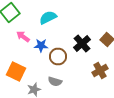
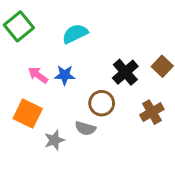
pink arrow: (23, 36) -> (38, 75), moved
brown circle: (58, 56) -> (102, 103), moved

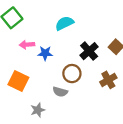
cyan semicircle: (75, 34) -> (64, 23), moved
pink arrow: (38, 75) -> (27, 45), moved, turned -40
gray star: (54, 140) -> (38, 110), moved

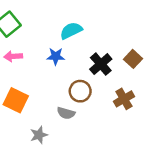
pink arrow: (27, 45) -> (13, 56), moved
blue star: (45, 53) -> (56, 56), moved

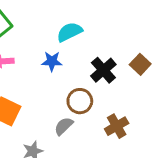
brown cross: (124, 99) -> (117, 126), moved
gray semicircle: (66, 113) -> (64, 126), turned 120

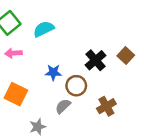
cyan semicircle: (70, 32) -> (44, 29), moved
blue star: (52, 61) -> (53, 72), moved

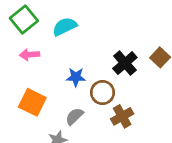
gray semicircle: (63, 106) -> (74, 116), moved
brown cross: (106, 106) -> (122, 116), moved

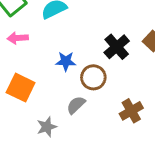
gray semicircle: (74, 116) -> (76, 105), moved
brown cross: (122, 116) -> (131, 111), moved

